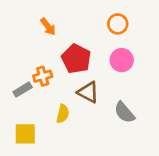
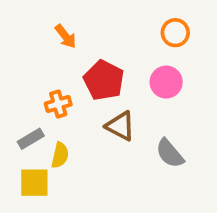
orange circle: (118, 24) -> (175, 33), moved
gray rectangle: (23, 90) -> (31, 139), moved
yellow semicircle: (63, 114) -> (60, 155), moved

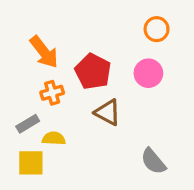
orange arrow: (66, 36) -> (44, 52), moved, size x1.5
gray semicircle: (170, 153) -> (153, 161), moved
yellow semicircle: (60, 155) -> (54, 138), turned -100

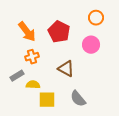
red pentagon: (93, 72) -> (59, 32), moved
gray semicircle: (153, 161) -> (78, 99), moved
yellow square: (31, 163) -> (47, 100), moved

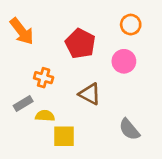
orange arrow: (27, 32) -> (22, 31), moved
orange cross: (32, 57) -> (44, 78), turned 32
gray semicircle: (78, 99) -> (129, 129), moved

